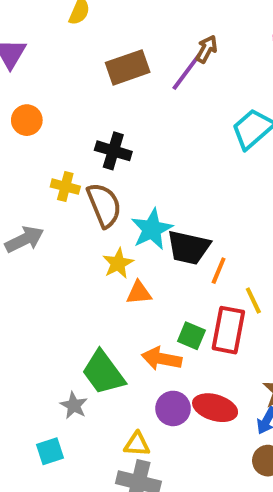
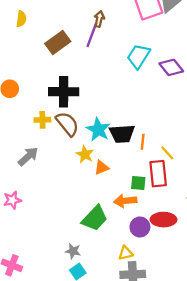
black cross: (113, 151) -> (64, 92), size x1.4
green trapezoid: (103, 373) -> (95, 218), turned -84
gray star: (74, 405) -> (73, 251), moved

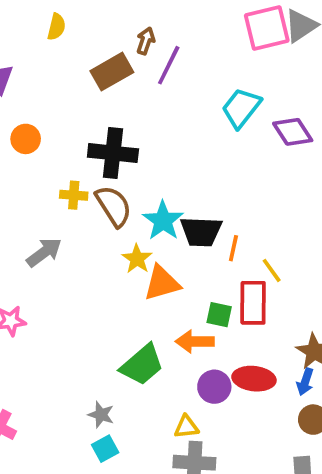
brown arrow: (99, 19) -> (146, 41), moved
orange triangle: (102, 168) -> (162, 283), size x1.5

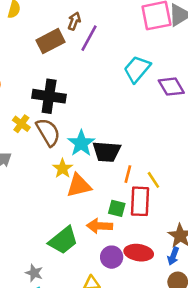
yellow cross: (74, 195) -> (21, 124), turned 30
orange line: (233, 248) -> (128, 174), moved

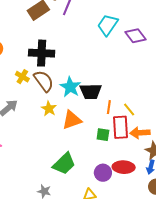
yellow star: (63, 168) -> (49, 109), moved
orange arrow: (100, 226) -> (140, 133), moved

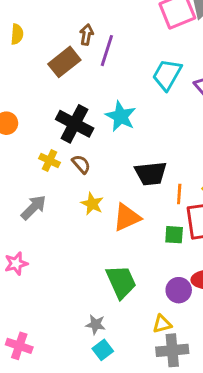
black cross: (42, 53) -> (75, 124), turned 30
brown semicircle: (44, 81) -> (81, 164), size x0.6
cyan star: (70, 87) -> (121, 116), moved
green trapezoid: (64, 164) -> (121, 282), turned -65

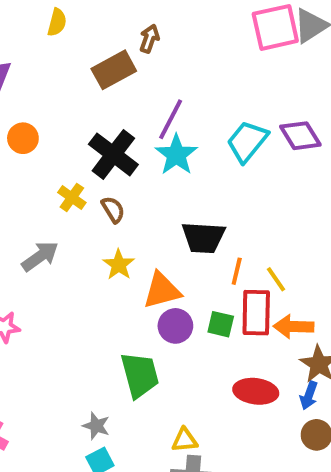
purple line: (107, 51) -> (171, 119), moved
cyan trapezoid: (167, 75) -> (247, 141), moved
purple circle: (179, 290) -> (175, 326), moved

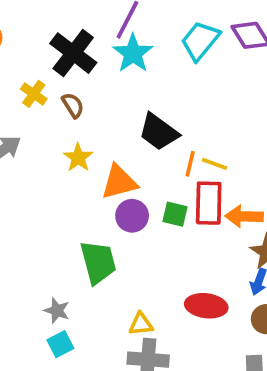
black trapezoid: (203, 238) -> (159, 132), turned 33
yellow line: (276, 279) -> (214, 164), moved, turned -35
red ellipse: (256, 391) -> (206, 306), moved

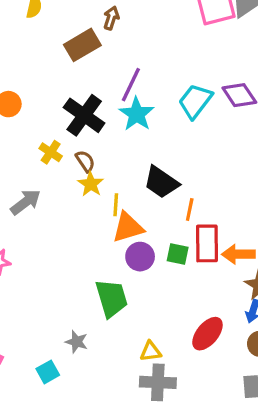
yellow star: (78, 158) -> (91, 184), moved
yellow line: (214, 164) -> (116, 205), moved, turned 75
red ellipse: (206, 306) -> (207, 334), turned -56
cyan square: (60, 344) -> (48, 372), moved

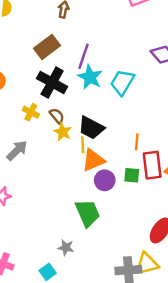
brown rectangle: (82, 45) -> (47, 47), moved
cyan trapezoid: (195, 101) -> (122, 82), moved
black trapezoid: (161, 182) -> (91, 128), moved
yellow triangle: (151, 351) -> (147, 264), moved, size x1.5

